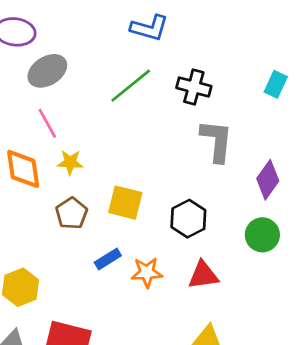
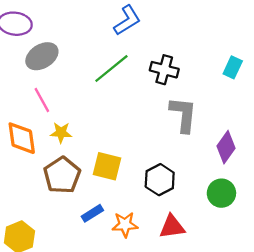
blue L-shape: (149, 28) -> (127, 20), turned -48
brown pentagon: (72, 213) -> (62, 175), size x1.4

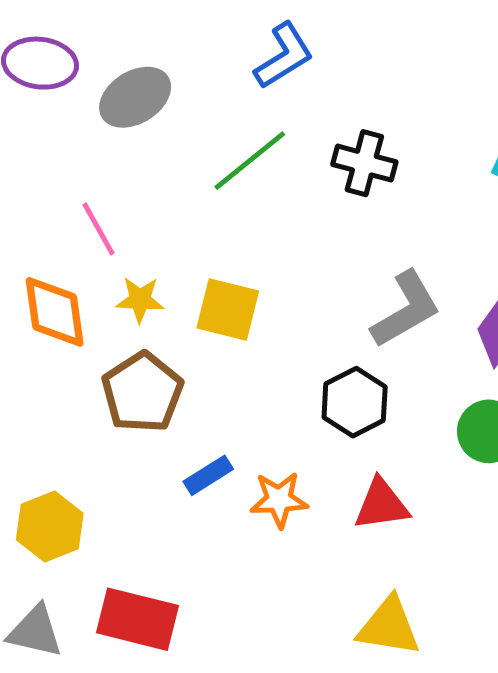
gray ellipse: (42, 56) -> (135, 97), moved
gray L-shape: (183, 115) -> (406, 309), moved, turned 54
yellow square: (107, 166) -> (228, 309), moved

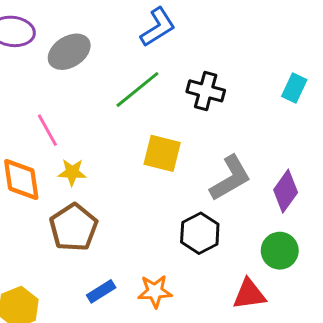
yellow square: (228, 309) -> (162, 153), moved
blue rectangle: (208, 475) -> (101, 291), moved
red triangle: (381, 505) -> (249, 294), moved

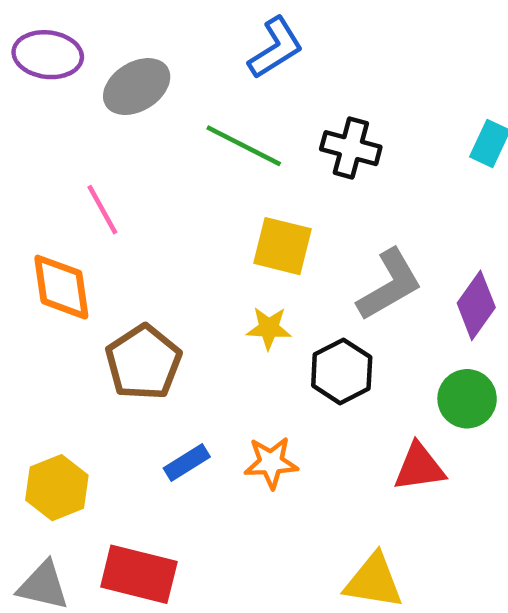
green line: (137, 89) -> (244, 146), turned 66
yellow star: (72, 172) -> (269, 328), moved

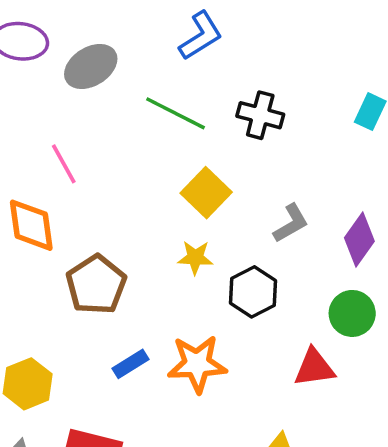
yellow square: (282, 246) -> (206, 193), turned 30
gray L-shape: (390, 285) -> (291, 223), size x0.7
orange star: (271, 463) -> (197, 364), size x1.4

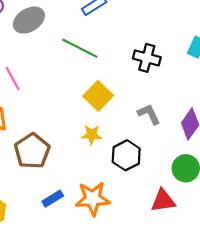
black cross: (260, 115) -> (147, 58), moved
gray L-shape: (291, 223) -> (149, 114), turned -85

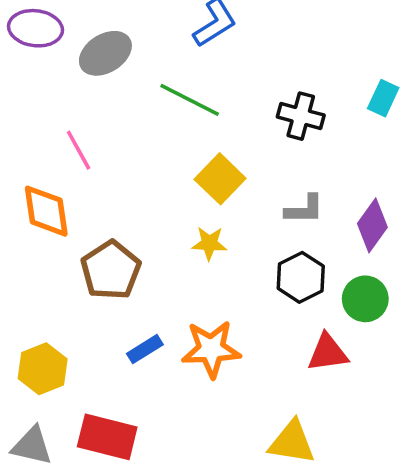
gray L-shape: (149, 114) -> (304, 209), turned 115
black hexagon: (126, 155) -> (301, 277), moved

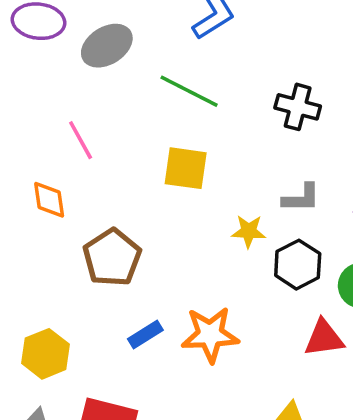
yellow square: (220, 179) -> (186, 168), moved, turned -36
orange diamond: (46, 211) -> (49, 200), size x0.7
yellow star: (209, 243) -> (249, 231), moved

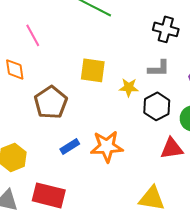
black cross: (298, 107) -> (166, 29), moved
yellow square: (186, 168) -> (93, 70), moved

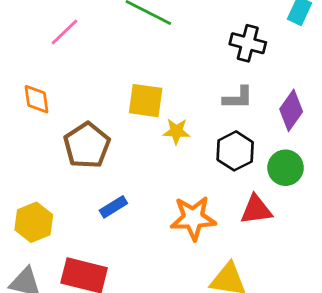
pink line: (33, 35) -> (64, 32), moved, turned 75
yellow star: (129, 87) -> (176, 131), moved
orange star: (107, 146) -> (193, 218), moved

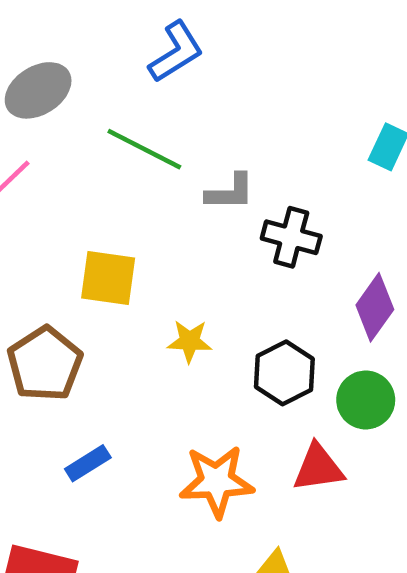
black cross: (248, 43) -> (291, 237), moved
gray L-shape: (238, 98) -> (230, 192), moved
yellow square: (146, 101) -> (108, 278), moved

